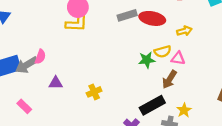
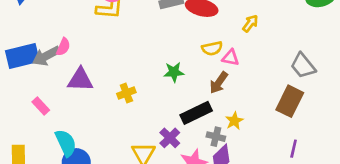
yellow arrow: (184, 31) -> (250, 23), moved, turned -40
green star: (147, 60) -> (174, 72), moved
purple triangle: (56, 83) -> (80, 80), size x1.5

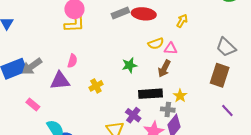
pink semicircle: (63, 47) -> (72, 61), moved
black rectangle: (196, 113) -> (151, 94), turned 30
purple line: (294, 149) -> (227, 111), turned -48

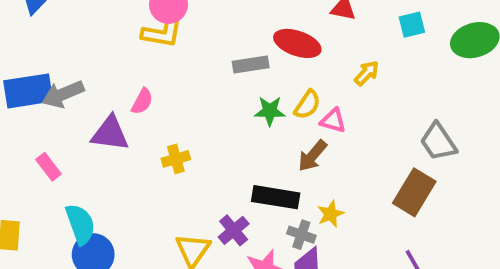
gray rectangle: (120, 13) -> (251, 64), moved
yellow semicircle: (156, 44) -> (307, 105), turned -49
green star: (130, 65) -> (270, 111), moved

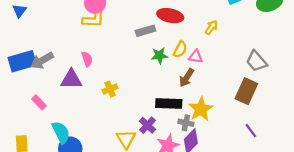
pink semicircle: (142, 101) -> (87, 59), turned -40
yellow star: (330, 214) -> (201, 109), size x1.6

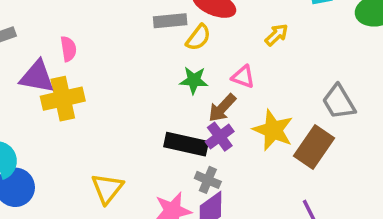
yellow semicircle: (180, 49) -> (198, 38), moved
green star: (159, 56) -> (194, 80), moved
yellow cross: (110, 89) -> (63, 99), moved, size x1.6
yellow star: (201, 109) -> (273, 130), moved, turned -30
purple cross: (147, 125) -> (220, 137), moved

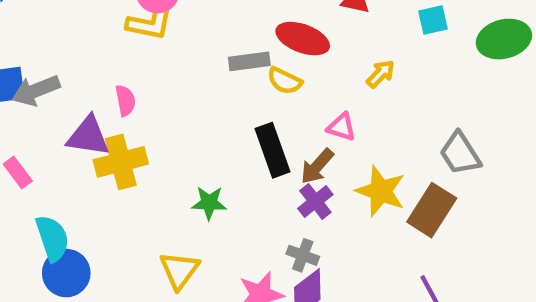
yellow semicircle: (198, 38) -> (285, 81), turned 80
green star: (194, 80) -> (209, 203), moved
black rectangle: (186, 144) -> (272, 150), moved, turned 60

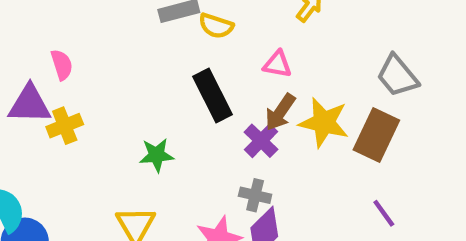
yellow cross: (121, 162) -> (65, 126), size x0.7
brown arrow: (317, 166) -> (280, 112), moved

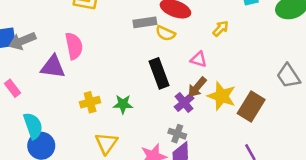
pink semicircle: (62, 65) -> (74, 46), size x1.5
gray trapezoid: (397, 76) -> (288, 76), moved
yellow cross: (65, 126) -> (90, 102), moved

